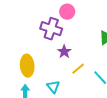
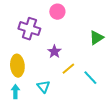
purple cross: (51, 29) -> (29, 29), moved

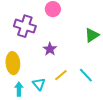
yellow line: (68, 69) -> (61, 75), moved
cyan arrow: (15, 92) -> (19, 89), moved

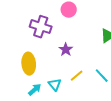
cyan arrow: (19, 89) -> (35, 90), turned 48

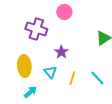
yellow line: (77, 76) -> (72, 78), turned -32
cyan triangle: (55, 85) -> (50, 72), moved

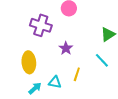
cyan triangle: (50, 72) -> (55, 82), moved, turned -40
cyan line: (97, 78) -> (102, 60), moved

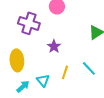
cyan line: (102, 60) -> (89, 68), moved
cyan triangle: (55, 82) -> (43, 80), turned 40

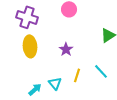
purple cross: (29, 23) -> (27, 17), moved
yellow ellipse: (17, 60) -> (30, 46), moved

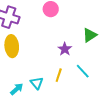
purple star: (66, 49) -> (65, 49), moved

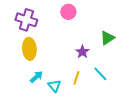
cyan arrow: (17, 89) -> (36, 77), moved

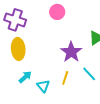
purple star: (82, 52) -> (71, 52), size x1.5

